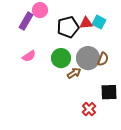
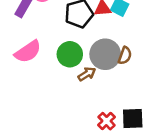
pink semicircle: (29, 56) -> (28, 52), size x1.5
black square: (109, 92) -> (133, 118), moved

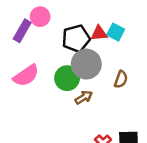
gray circle: (105, 54) -> (86, 64), moved

